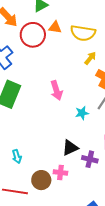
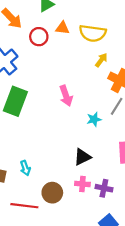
red circle: (33, 35) -> (39, 37), size x0.7
purple cross: (90, 159) -> (104, 188), moved
pink cross: (60, 173) -> (82, 184), moved

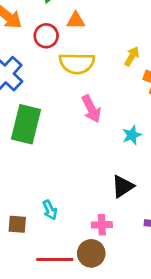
yellow semicircle: (93, 33) -> (77, 63), moved
pink cross: (82, 184) -> (102, 225), moved
brown circle: (52, 193) -> (91, 253), moved

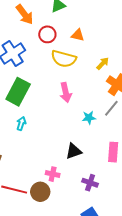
orange triangle: (76, 21) -> (78, 35), moved
cyan arrow: (50, 210) -> (21, 124), moved, turned -152

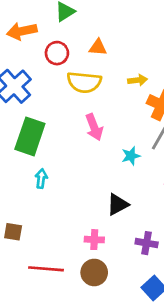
orange arrow: (24, 14) -> (22, 31), turned 125
yellow arrow: (103, 64) -> (138, 80), turned 48
brown circle: (40, 192) -> (94, 272), moved

